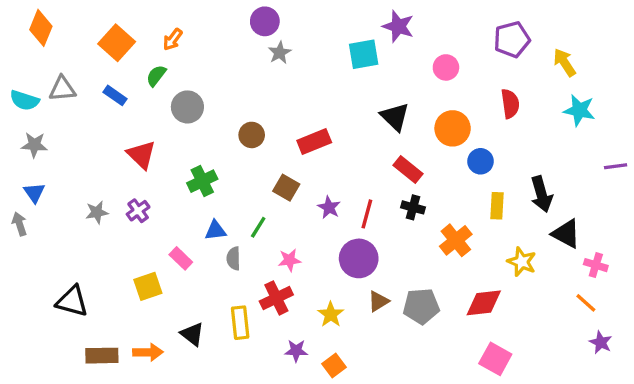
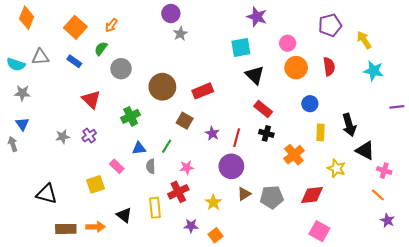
cyan square: (364, 54) -> (241, 47), moved
orange circle: (453, 128) -> (296, 68), moved
brown circle: (252, 135) -> (162, 87), size x1.6

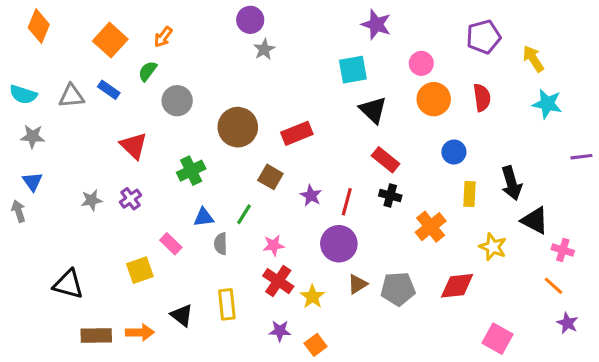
gray triangle: (40, 57) -> (71, 96), moved
red cross: (178, 192) -> (278, 281), moved, turned -30
pink square: (319, 231) -> (497, 339), moved

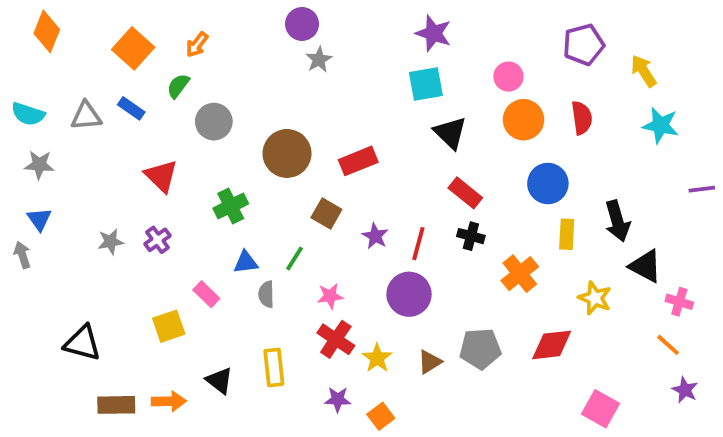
purple star: (376, 24) -> (433, 33), moved
blue circle: (454, 152) -> (548, 183), size x1.4
brown triangle: (358, 284) -> (430, 362), moved

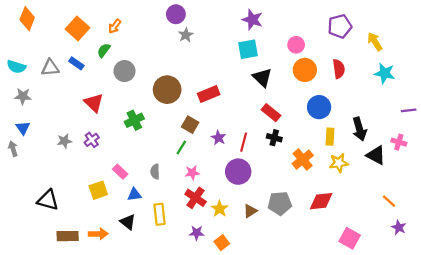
green line: (295, 259) -> (181, 148), moved
blue triangle: (246, 262) -> (134, 195), moved
yellow star: (595, 298) -> (339, 163), moved, turned -30
pink cross: (679, 302) -> (399, 142), moved

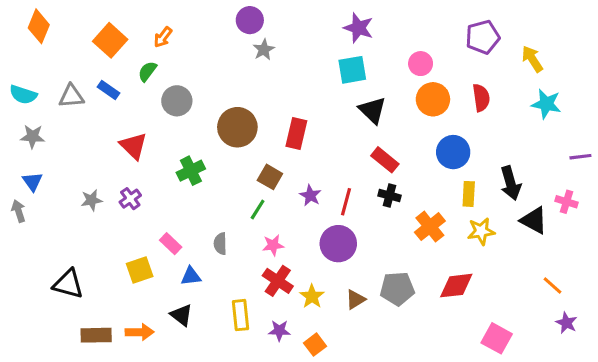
red rectangle: (209, 94) -> (296, 133), turned -55
yellow rectangle: (159, 214) -> (240, 315), moved

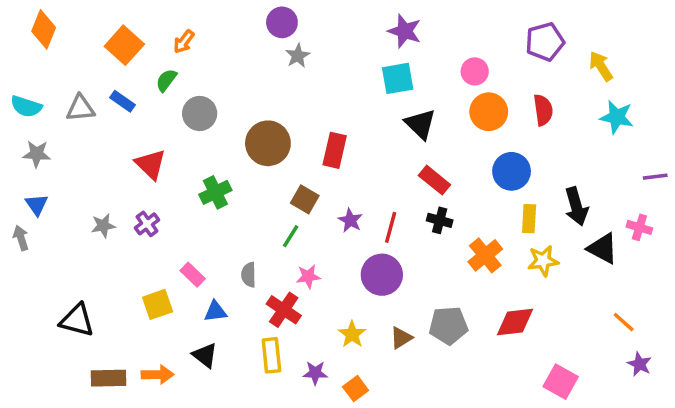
red cross: (278, 281) -> (284, 310), moved

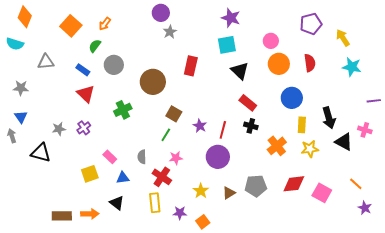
blue rectangle: (123, 101) -> (83, 70), moved
cyan semicircle: (26, 106) -> (15, 44), moved
red rectangle: (335, 150) -> (191, 66), moved
black triangle: (77, 320) -> (41, 153), moved
pink square: (561, 382) -> (322, 193), moved

